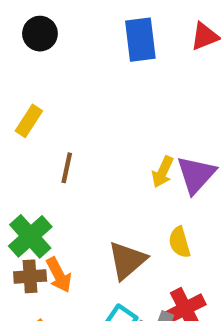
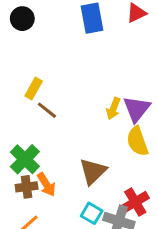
yellow rectangle: (29, 121) -> (34, 88), moved
brown line: (67, 168) -> (47, 110), turned -60
yellow semicircle: (180, 242) -> (137, 141), moved, size x1.4

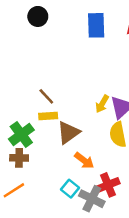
yellow rectangle: (34, 88) -> (48, 116), moved, turned 48
brown triangle: (93, 171) -> (68, 132), moved
orange arrow: (46, 185) -> (84, 161), moved, turned -30

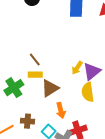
brown cross: (19, 158) -> (28, 121), moved
orange arrow: (84, 161) -> (61, 110), turned 35

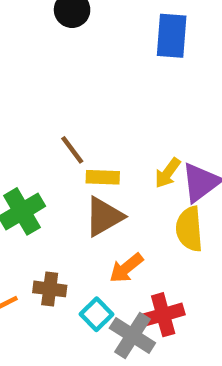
yellow rectangle: (35, 75) -> (103, 177), moved
orange arrow: (61, 110) -> (126, 268), turned 63

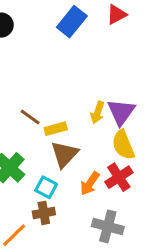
blue rectangle: (172, 36) -> (72, 22), turned 52
cyan square: (97, 314) -> (46, 187), moved
red cross: (163, 315) -> (119, 177), moved

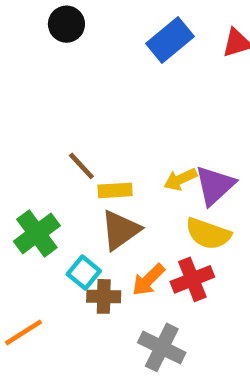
yellow arrow: (97, 113) -> (180, 179), turned 35
yellow semicircle: (123, 145) -> (208, 234), turned -60
brown cross: (44, 213) -> (104, 296), moved

